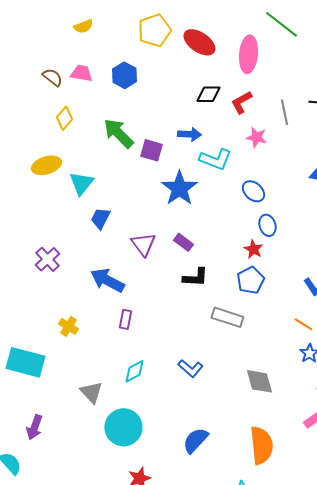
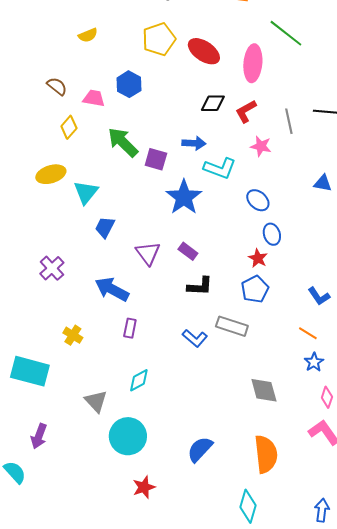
pink trapezoid: (81, 73) -> (94, 98), moved
blue L-shape: (190, 368) -> (195, 338), moved

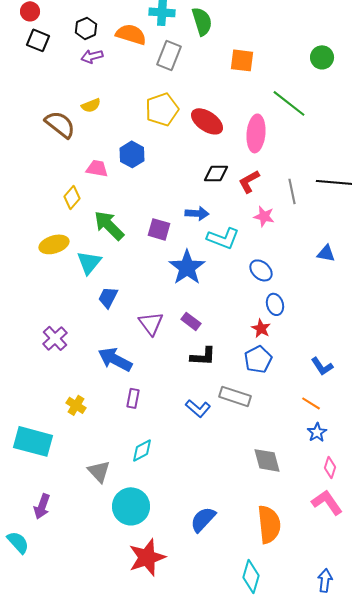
brown semicircle: (57, 86) -> (60, 124), moved, size x1.5
green arrow: (123, 142) -> (109, 225), moved
red star: (144, 487) -> (147, 557), size x1.6

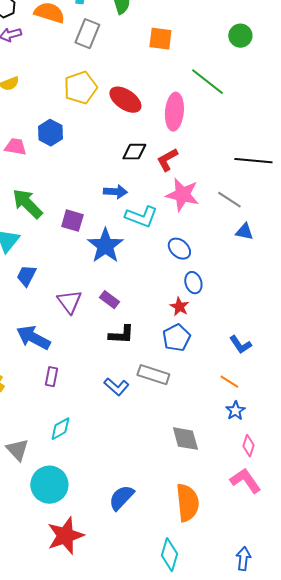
gray line: (292, 191) -> (229, 200), moved, turned -45
pink star: (264, 216) -> (182, 195), size x1.6
purple square: (159, 229) -> (72, 221), moved

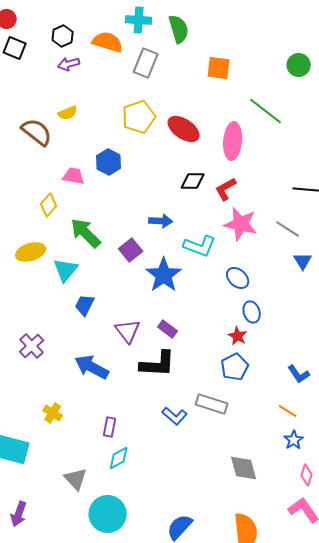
blue arrow: (115, 192) -> (161, 221), moved
purple square: (72, 221) -> (131, 250), turned 35
blue triangle: (244, 232) -> (303, 261), turned 48
black L-shape: (121, 335) -> (158, 364), moved, size x1.4
purple rectangle: (51, 377) -> (110, 427), moved

